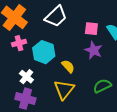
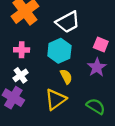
pink cross: (19, 43) -> (22, 50), moved
cyan hexagon: (44, 52) -> (59, 51), moved
green semicircle: (102, 86) -> (96, 106), turned 42

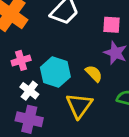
cyan hexagon: (59, 51) -> (55, 72), moved
yellow semicircle: (66, 77) -> (94, 74), moved

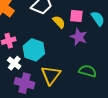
yellow semicircle: (94, 74) -> (59, 22), moved
purple cross: (29, 119) -> (25, 83), moved

